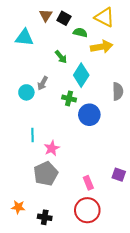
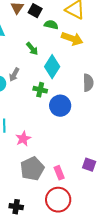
yellow arrow: (102, 47) -> (72, 39), turned 30
gray pentagon: (46, 174) -> (32, 169), moved

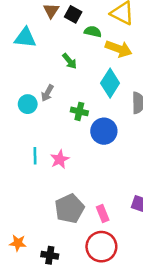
cyan diamond: (52, 67) -> (110, 83), moved
pink star: (23, 139) -> (60, 159), moved

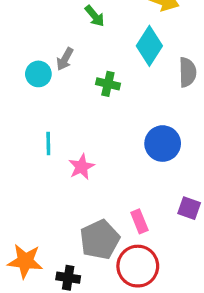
blue circle: (104, 131) -> (163, 144), moved
pink star: (60, 159) -> (81, 167), moved
gray pentagon: (69, 209) -> (100, 240), moved
orange star: (18, 243) -> (25, 261), size x1.5

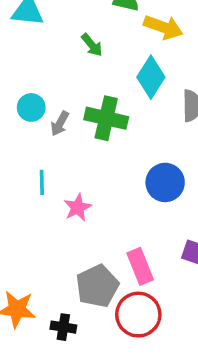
gray arrow: (65, 59) -> (60, 124), moved
green cross: (108, 84) -> (106, 118), size x1.6
pink rectangle: (139, 221) -> (140, 266), size x1.4

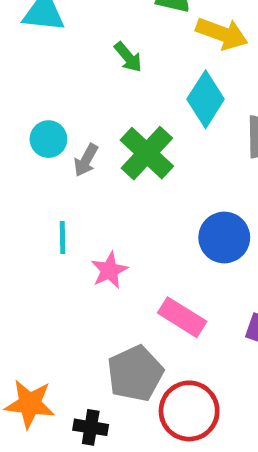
green cross: (106, 118) -> (147, 153), turned 30
pink rectangle: (140, 266) -> (182, 317), moved, turned -36

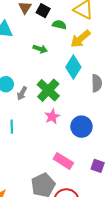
yellow arrow: (222, 34) -> (80, 39), turned 120
green arrow: (128, 57) -> (40, 49), turned -32
pink star: (109, 270) -> (52, 117), moved

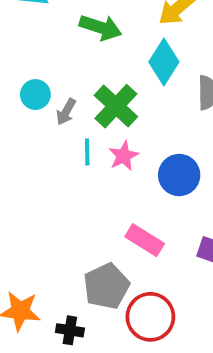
green arrow: (40, 49) -> (101, 27), size x1.5
cyan line: (12, 127) -> (87, 152), moved

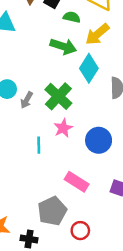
green arrow: (101, 27) -> (63, 46), moved
cyan line: (87, 152) -> (39, 145), moved
red circle: (150, 317) -> (80, 231), size x0.6

